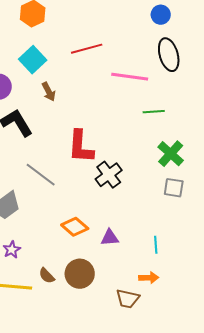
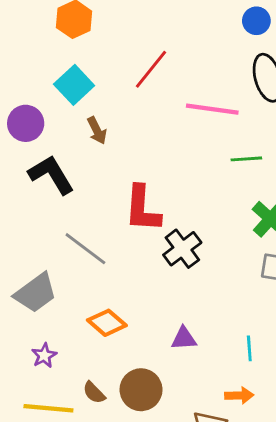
red line: (87, 49) -> (151, 69), turned -36
orange diamond: (75, 227) -> (107, 323), moved

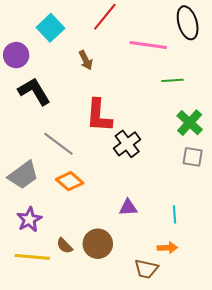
brown arrow: (97, 130) -> (86, 60), moved
orange diamond: (107, 323) -> (70, 181), moved
purple star: (44, 356) -> (29, 219), size x1.4

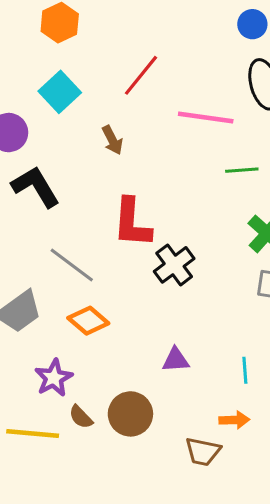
purple star: (29, 219) -> (54, 378), moved

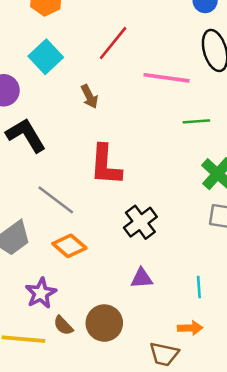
black cross: (174, 265) -> (140, 222), moved

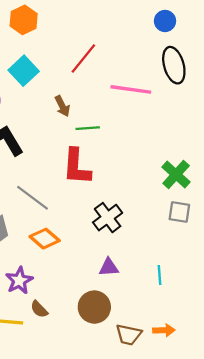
green line: (196, 121) -> (88, 128), moved
brown circle: (104, 323) -> (94, 307), moved
orange arrow: (190, 328) -> (164, 330), moved

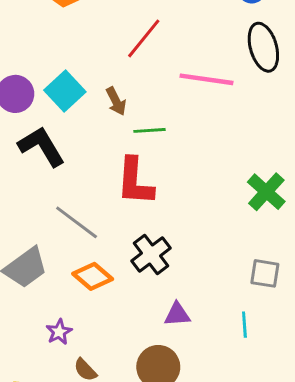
cyan square: (24, 71) -> (65, 91), moved
gray square: (179, 212) -> (265, 273), moved
black cross: (108, 218) -> (151, 255), moved
purple star: (19, 281) -> (59, 332), size x0.7

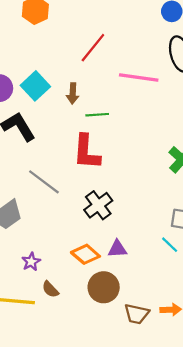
brown arrow: (116, 101) -> (73, 93), turned 30
orange diamond: (93, 276) -> (85, 254), moved
cyan line: (244, 325) -> (170, 245), moved, turned -42

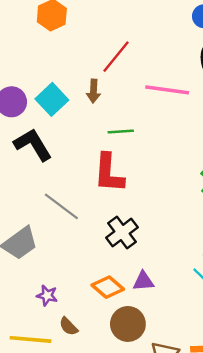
brown arrow: (73, 93) -> (93, 91), moved
purple star: (31, 262) -> (47, 295), turned -30

